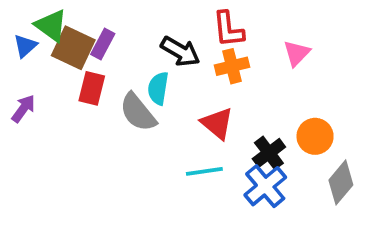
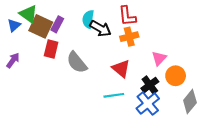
pink triangle: (297, 53) -> (159, 58), moved
cyan semicircle: (158, 88) -> (88, 19), moved

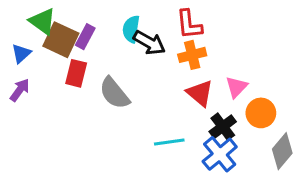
blue triangle: (14, 25) -> (21, 53), moved
red triangle: (121, 69) -> (200, 93), moved

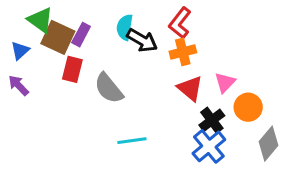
red L-shape: (189, 24) -> (180, 23), turned 44
purple arrow: (20, 90) -> (19, 85), turned -80
cyan line: (169, 142) -> (132, 141), moved

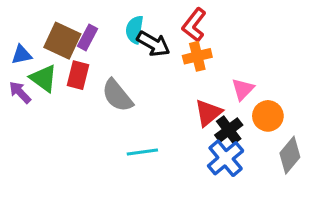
green triangle: (40, 20) -> (44, 78), moved
blue triangle: (20, 51) -> (22, 55), turned 30
red triangle: (190, 88) -> (208, 113), moved, turned 40

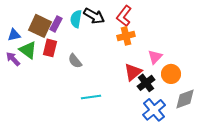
cyan semicircle: (135, 30) -> (76, 19), moved
black arrow: (153, 44) -> (94, 16), moved
gray semicircle: (117, 96) -> (75, 61), size x0.7
gray diamond: (290, 155) -> (185, 99), turned 30
blue cross: (226, 158) -> (154, 110), moved

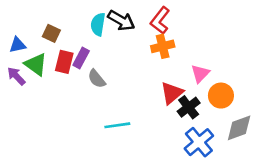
purple rectangle: (56, 24) -> (81, 58), moved
brown square: (40, 26) -> (51, 33), size x0.6

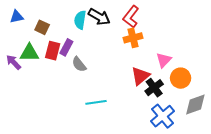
blue triangle: (18, 45) -> (17, 17), moved
green triangle: (36, 64) -> (29, 53), turned -36

